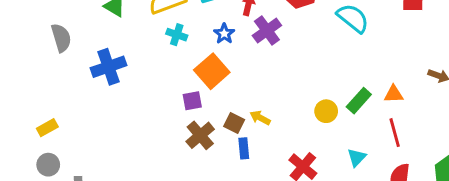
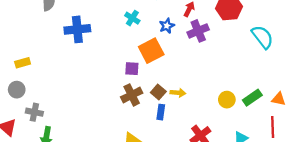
yellow arrow: (260, 118) -> (178, 93), turned 144

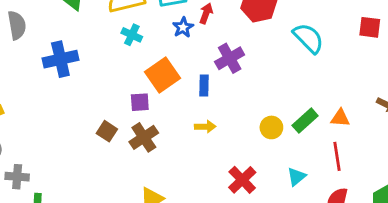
blue star: (167, 26) -> (183, 27), moved
purple cross: (198, 31) -> (230, 58), moved
brown square: (158, 92) -> (107, 131), moved
blue rectangle: (161, 112) -> (204, 85), moved

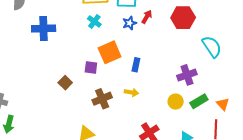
purple cross: (230, 58) -> (187, 75), moved
orange triangle: (340, 118) -> (223, 104), turned 32
brown cross: (144, 137) -> (102, 99), moved

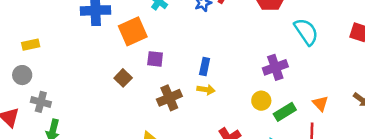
orange square: (110, 52) -> (133, 31), moved
blue rectangle: (136, 65) -> (205, 67), moved
green rectangle: (199, 101) -> (285, 112), moved

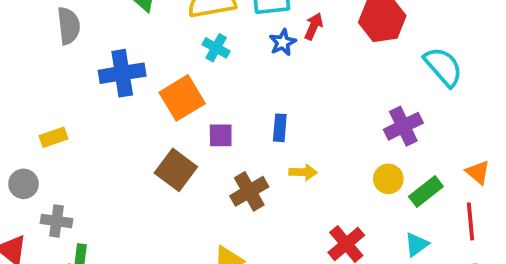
yellow rectangle: (31, 45) -> (54, 137), moved
blue rectangle: (205, 67) -> (280, 128), moved
brown square: (123, 78) -> (176, 170), size x1.5

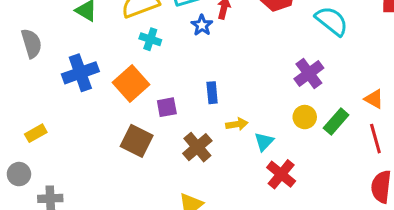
cyan triangle: (417, 244) -> (264, 142), moved

